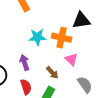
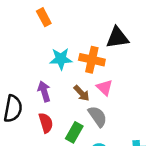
brown arrow: (52, 73) -> (82, 93), moved
gray semicircle: (85, 85) -> (98, 116), moved

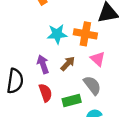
brown arrow: (82, 93) -> (68, 64), moved, turned -91
green rectangle: (74, 132) -> (72, 101), turned 48

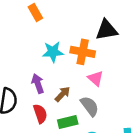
brown arrow: (68, 64) -> (63, 94), moved

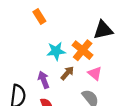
orange cross: (83, 52) -> (83, 50), turned 30
brown arrow: (63, 94) -> (67, 73), moved

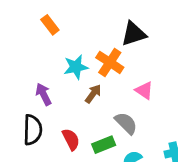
pink triangle: (95, 73) -> (144, 90), moved
purple arrow: (44, 80) -> (44, 94), moved

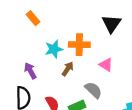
black triangle: (134, 34) -> (111, 24), moved, turned -36
orange cross: (110, 62) -> (79, 45), turned -30

